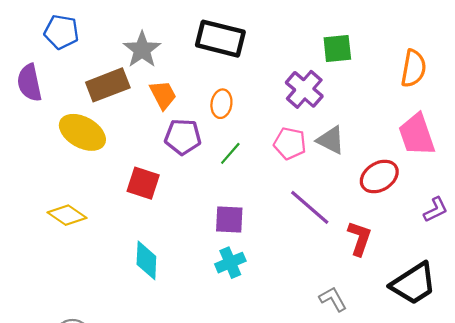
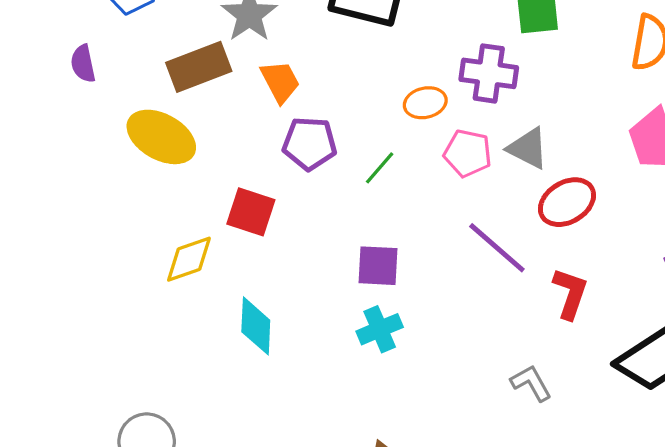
purple semicircle: (29, 83) -> (83, 64), size x0.7
purple cross: (304, 89) -> (489, 73), turned -33
orange ellipse: (221, 104) -> (425, 103), moved, turned 68
red ellipse: (379, 177) -> (567, 202), moved
yellow diamond: (67, 215) -> (189, 259), moved, turned -54

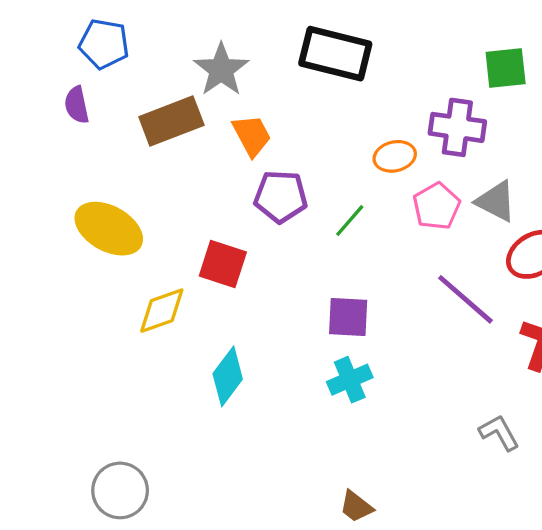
purple semicircle: (83, 64) -> (77, 105), moved
yellow ellipse: (161, 137) -> (109, 229), moved
pink pentagon: (468, 153) -> (436, 206), turned 30
cyan diamond: (256, 326) -> (228, 376), turned 34

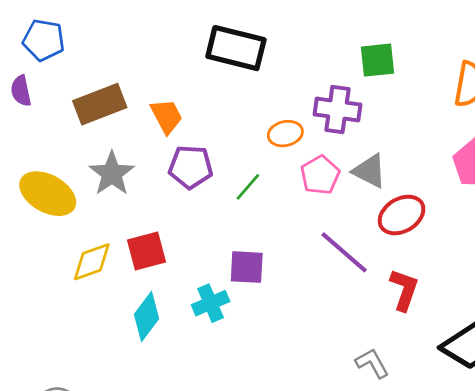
gray star: (221, 70) -> (112, 174), moved
red square: (223, 264) -> (146, 251), moved, turned -33
cyan cross: (350, 380) -> (211, 303), moved

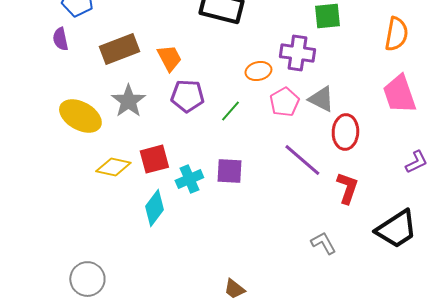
red ellipse: (402, 215) -> (345, 132), turned -56
yellow diamond: (92, 262) -> (113, 167), turned 32
cyan cross: (211, 303) -> (189, 179), moved

